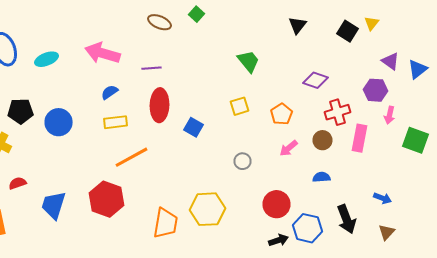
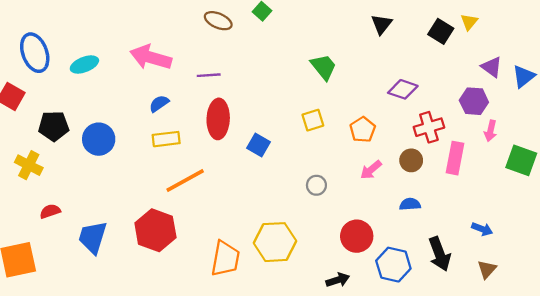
black arrow: (278, 240) -> (338, 280), moved

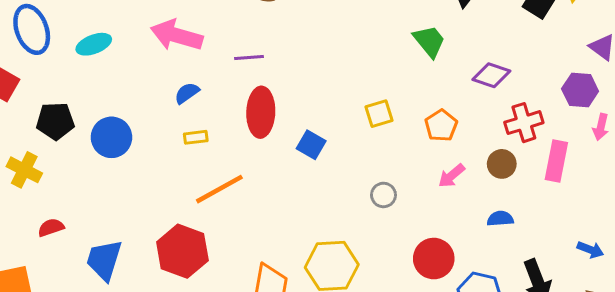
green trapezoid: (324, 67) -> (429, 41), moved
yellow rectangle: (166, 139) -> (196, 137), size x0.7

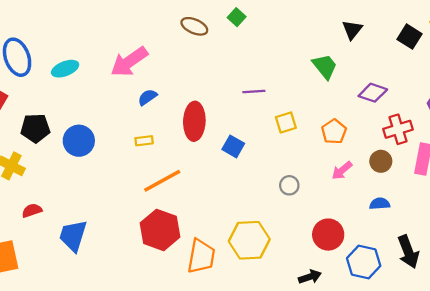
pink arrow: (177, 35) -> (129, 62), turned -51
purple line: (249, 58) -> (254, 92), moved
blue semicircle: (187, 93) -> (147, 97), moved
red hexagon: (182, 251) -> (160, 230), moved

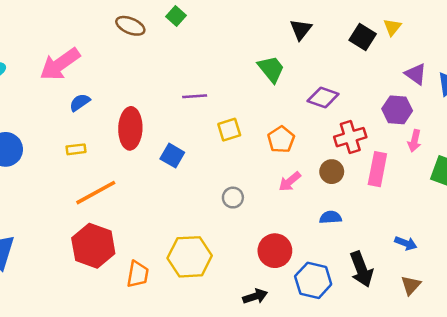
orange trapezoid: (201, 256) -> (138, 274), size x0.7

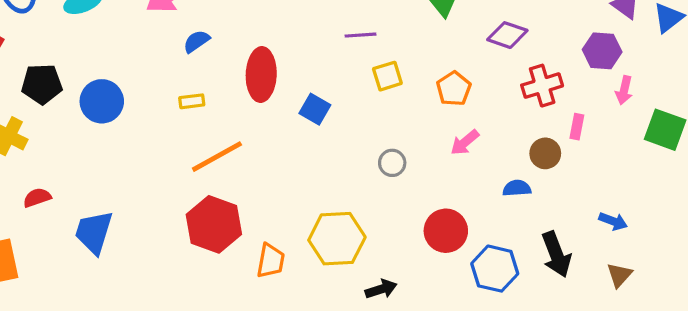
purple line: (195, 96) -> (361, 35), moved
pink rectangle: (377, 169) -> (577, 127), size x0.6
brown circle: (332, 172) -> (545, 153), moved
black arrow: (255, 296) -> (381, 289), moved

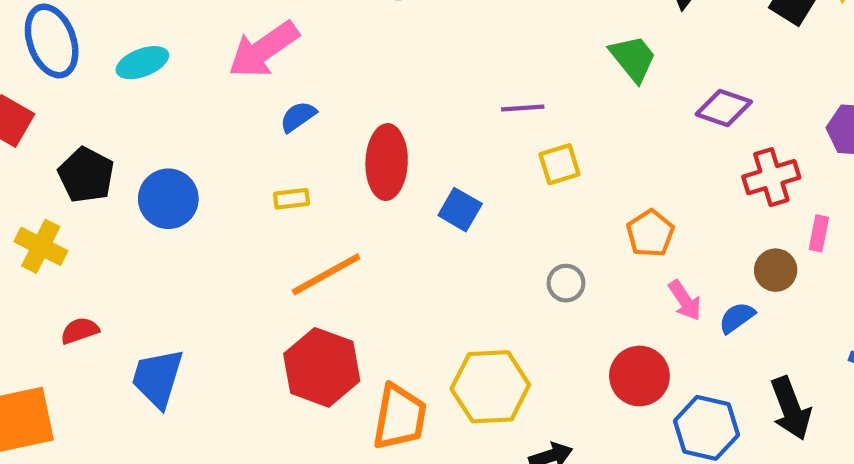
black pentagon: (42, 84) -> (86, 175), turned 30
orange pentagon: (454, 89) -> (650, 233), moved
pink arrow: (465, 142) -> (685, 300), moved, turned -84
blue semicircle: (517, 188) -> (737, 318), turned -32
orange trapezoid: (271, 261) -> (400, 417), size x1.4

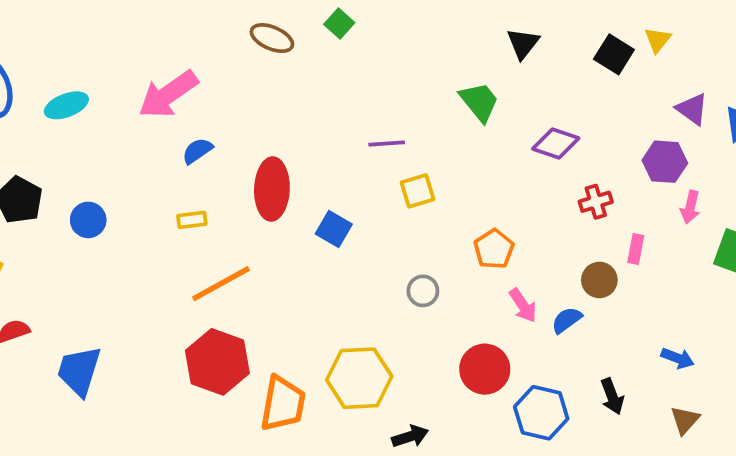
red cross: (771, 177) -> (596, 202), size x0.7
blue circle: (168, 199) -> (88, 220), size x0.7
black arrow: (791, 408) -> (612, 396), size x0.7

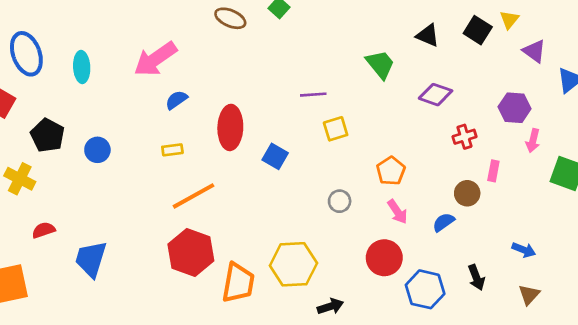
black triangle: (523, 43) -> (428, 35), moved, turned -45
cyan ellipse: (66, 105) -> (82, 67), turned -72
purple triangle: (692, 109) -> (534, 51), moved
pink arrow: (523, 305) -> (397, 212), moved

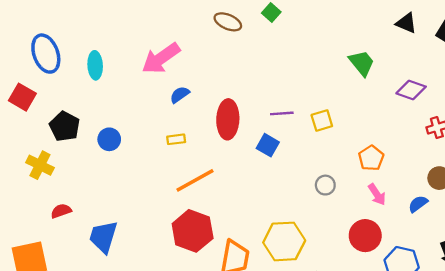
black triangle: (428, 35) -> (406, 23), moved
purple line: (313, 95) -> (282, 113), moved

